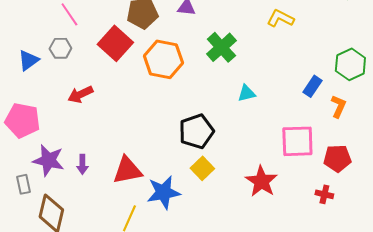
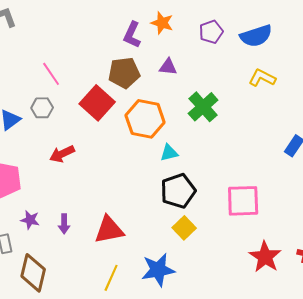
cyan triangle: (246, 93) -> (169, 153), moved
pink square: (297, 141) -> (243, 201), moved
purple star: (48, 160) -> (30, 220), size x0.6
red star: (261, 181) -> (265, 257), moved
blue star: (163, 192) -> (158, 270), moved

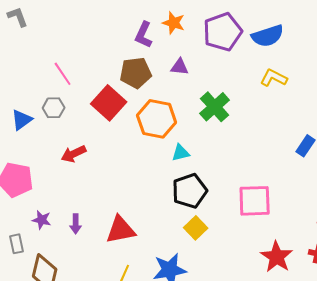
purple pentagon: (211, 32) -> (223, 32), size x1.6

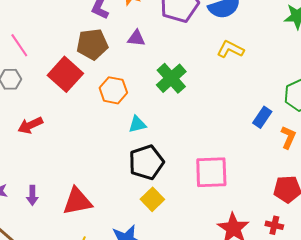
orange hexagon: (157, 119) -> (113, 90), size x0.7

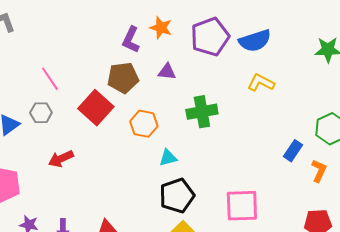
green cross: (171, 78) -> (202, 112), turned 32

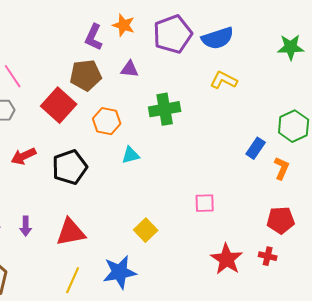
black pentagon: (177, 196) -> (70, 167), moved
pink square: (242, 206) -> (205, 203), size x0.6

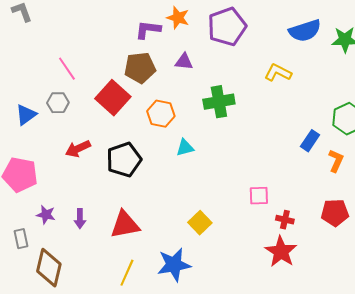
purple L-shape: (94, 37) -> (148, 30), turned 72
blue semicircle: (218, 38) -> (305, 31), moved
red cross: (268, 256) -> (285, 220), moved

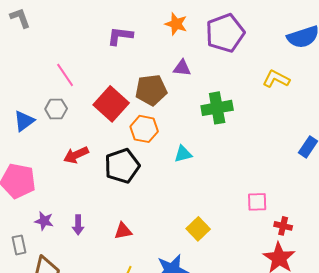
purple L-shape: (148, 30) -> (120, 36), moved
brown pentagon: (140, 68) -> (151, 90), moved
orange hexagon: (161, 114) -> (144, 129), moved
red triangle: (125, 225) -> (123, 231), size x0.6

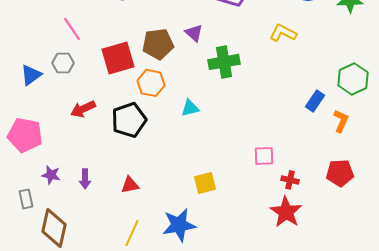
purple triangle: (182, 68) -> (194, 33), moved, turned 36
red square: (111, 104) -> (118, 58), turned 32
yellow square: (198, 229) -> (205, 183), turned 30

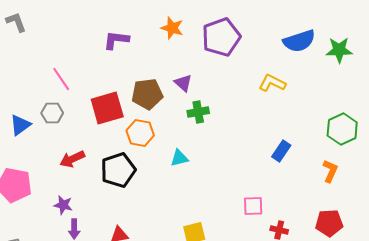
green cross: (224, 62) -> (198, 112), moved, size x0.7
blue rectangle: (315, 101) -> (281, 151), moved
purple star: (51, 175) -> (63, 205), moved

